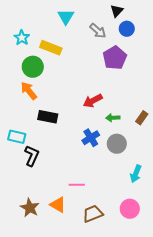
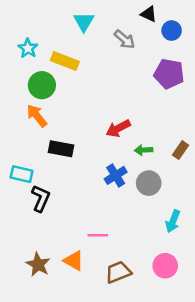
black triangle: (117, 11) -> (149, 14), turned -48
blue circle: (127, 29) -> (172, 31), moved
purple pentagon: (115, 58) -> (169, 74), moved, turned -30

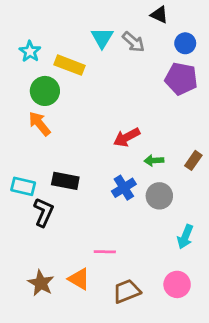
cyan triangle: (84, 22) -> (102, 38), moved
blue circle: (172, 31) -> (185, 43), moved
black rectangle: (61, 149) -> (65, 181), moved

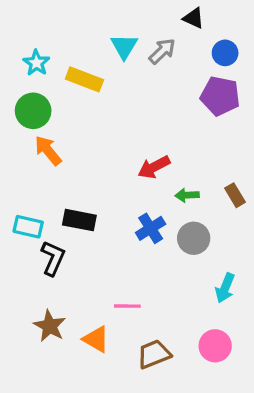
gray arrow: (133, 42) -> (162, 51), turned -85
green circle: (45, 91) -> (33, 111), moved
brown rectangle: (193, 160) -> (235, 195), turned -66
brown star: (41, 283) -> (50, 326), moved

